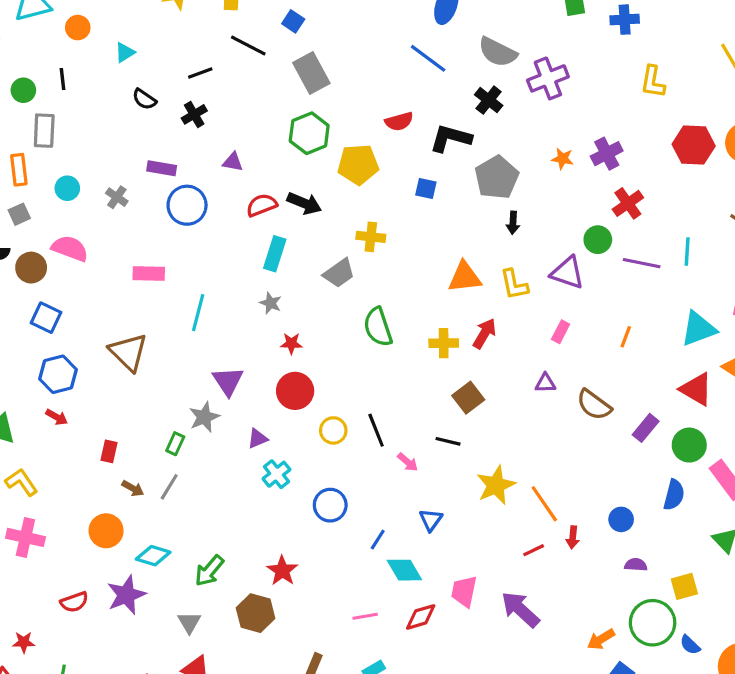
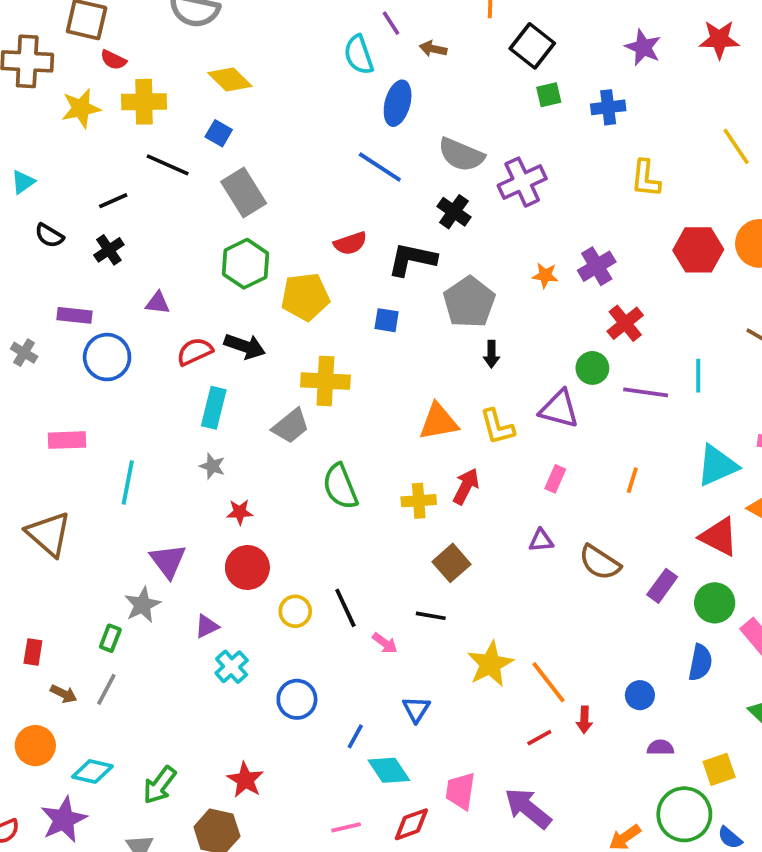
yellow cross: (371, 237) -> (325, 381), size x1.4

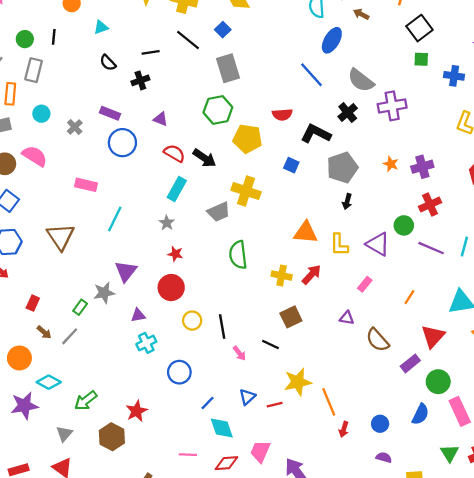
red semicircle: (195, 352) -> (174, 153), turned 40
red triangle: (719, 537) -> (433, 336), moved, turned 30
red line: (539, 738) -> (275, 405), moved

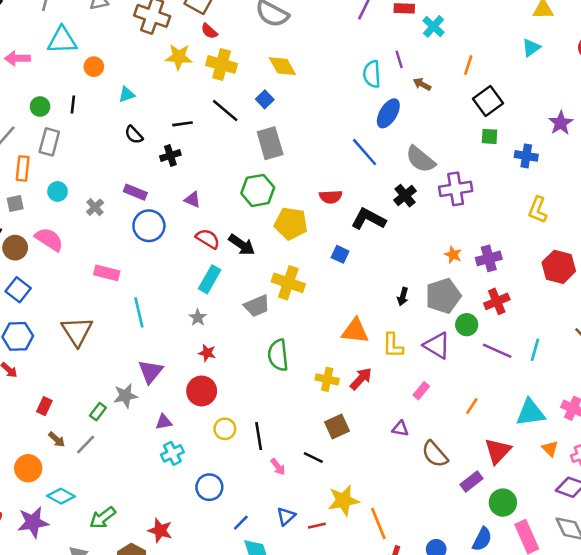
gray pentagon: (342, 168) -> (443, 296), moved
cyan line: (115, 219) -> (139, 312), turned -40
red star: (137, 411) -> (160, 530), turned -30

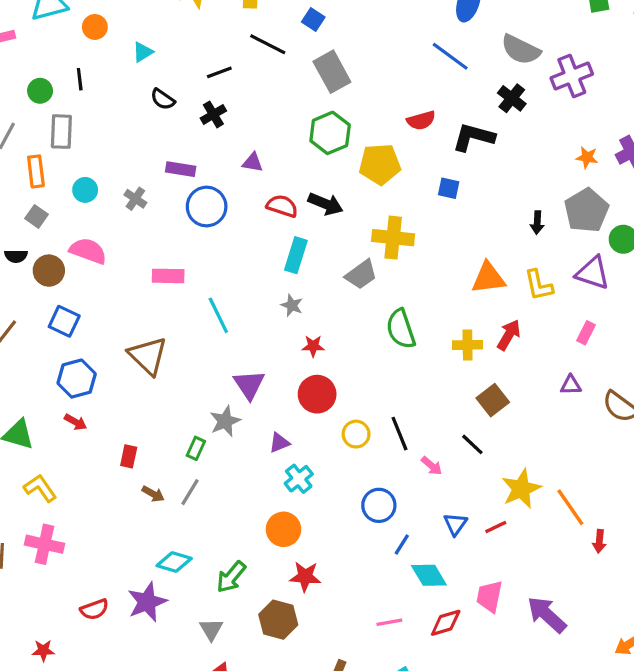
gray square: (15, 203) -> (37, 216), turned -30
black line: (313, 457) -> (472, 444), turned 30
orange circle: (28, 468) -> (283, 529), moved
blue circle: (209, 487) -> (379, 505), moved

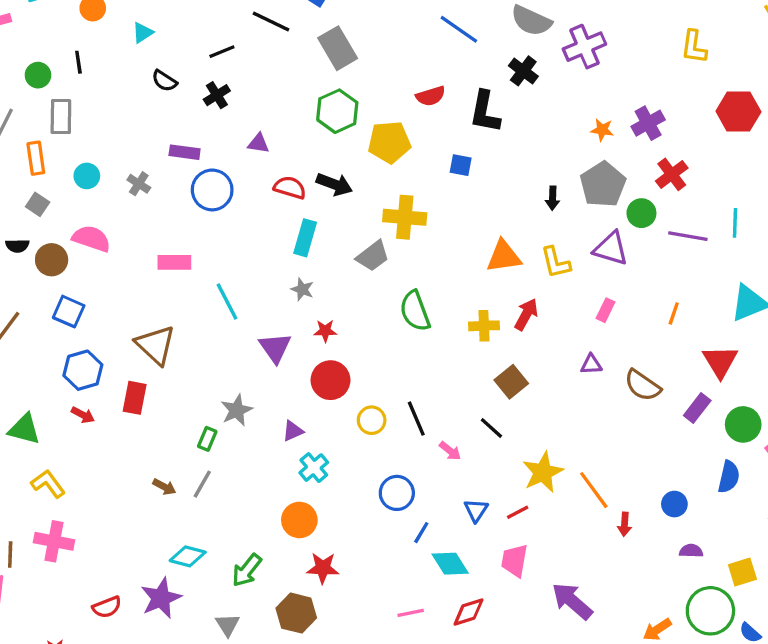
black L-shape: (473, 137) -> (485, 112), turned -93
purple triangle: (249, 385) -> (275, 348), moved
red rectangle: (129, 456) -> (135, 398), moved, size x1.4
pink trapezoid: (489, 596) -> (514, 561), moved

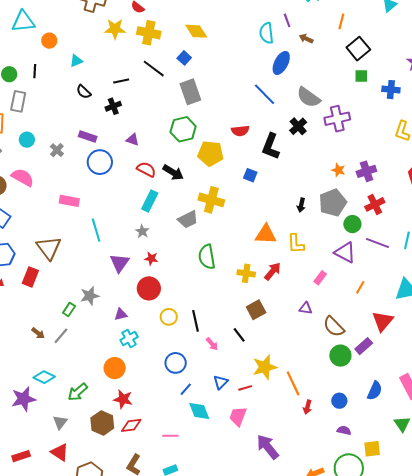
purple triangle: (611, 249) -> (345, 252), moved
green circle: (743, 424) -> (340, 356), moved
red diamond: (469, 612) -> (131, 425), moved

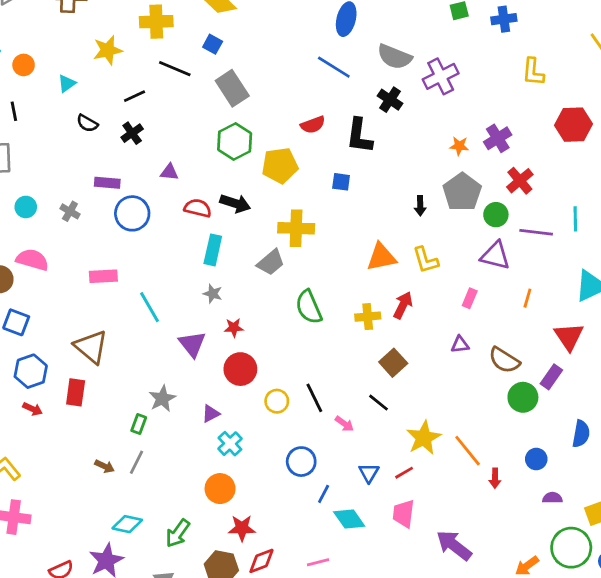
yellow star: (115, 29) -> (108, 50), moved

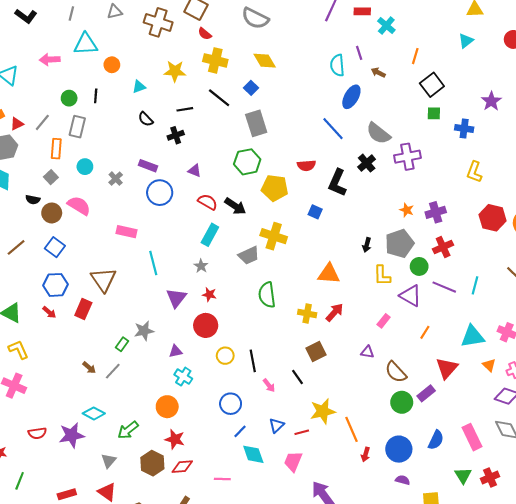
yellow L-shape: (425, 260) -> (382, 276), moved
cyan cross: (230, 444) -> (183, 377), turned -30
blue circle: (536, 459) -> (399, 449), size x1.6

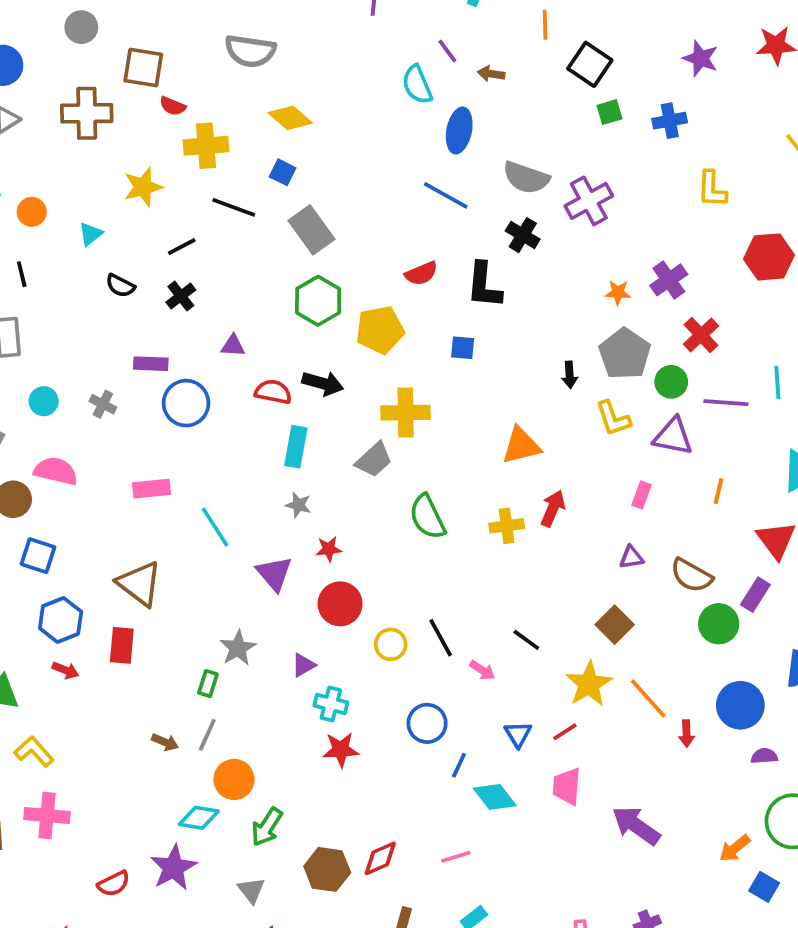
brown square: (316, 352) -> (615, 625), moved
orange circle: (167, 407) -> (234, 779), moved
red star: (175, 439) -> (341, 750), moved

